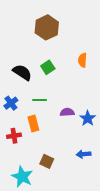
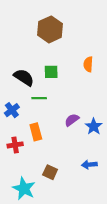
green square: (48, 67) -> (51, 72), turned 32
green line: (40, 100) -> (39, 98), moved
purple semicircle: (67, 112) -> (72, 120), turned -32

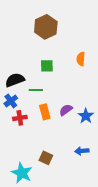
black semicircle: (24, 77) -> (15, 80), moved, turned -54
orange rectangle: (36, 132) -> (45, 112), moved
red cross: (15, 145) -> (20, 118), moved

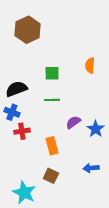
brown hexagon: (46, 27) -> (28, 30), moved
green line: (36, 90) -> (52, 100), moved
blue cross: (11, 101) -> (12, 112), turned -32
orange rectangle: (45, 112) -> (52, 146), moved

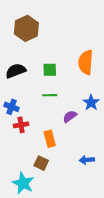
orange semicircle: (90, 65) -> (86, 62), size x1.6
black semicircle: (16, 89) -> (16, 71), moved
blue star: (96, 129) -> (91, 103), moved
brown square: (51, 176) -> (41, 163), moved

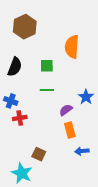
orange semicircle: (86, 62) -> (72, 47), moved
black semicircle: (16, 71) -> (15, 67), turned 132
orange rectangle: (50, 139) -> (70, 130), moved

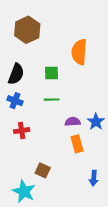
blue star: (86, 97) -> (96, 122), moved
blue cross: (11, 101) -> (15, 101), moved
purple semicircle: (66, 110) -> (73, 122), turned 32
blue arrow: (82, 151) -> (94, 178), moved, turned -80

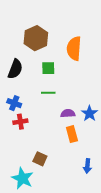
brown hexagon: (27, 30) -> (36, 38), moved
blue cross: (15, 101) -> (14, 103), moved

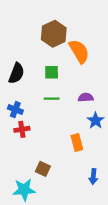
brown hexagon: (36, 38) -> (54, 34), moved
orange semicircle: (74, 48) -> (79, 51), turned 145
purple semicircle: (68, 113) -> (86, 97), moved
cyan star: (22, 178) -> (24, 190), turned -30

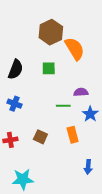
green line: (52, 99) -> (63, 106), moved
red cross: (22, 129) -> (10, 140), moved
brown square: (43, 169) -> (40, 137), moved

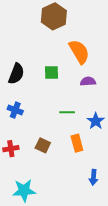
brown hexagon: (51, 32) -> (54, 16), moved
purple semicircle: (81, 92) -> (88, 81), moved

